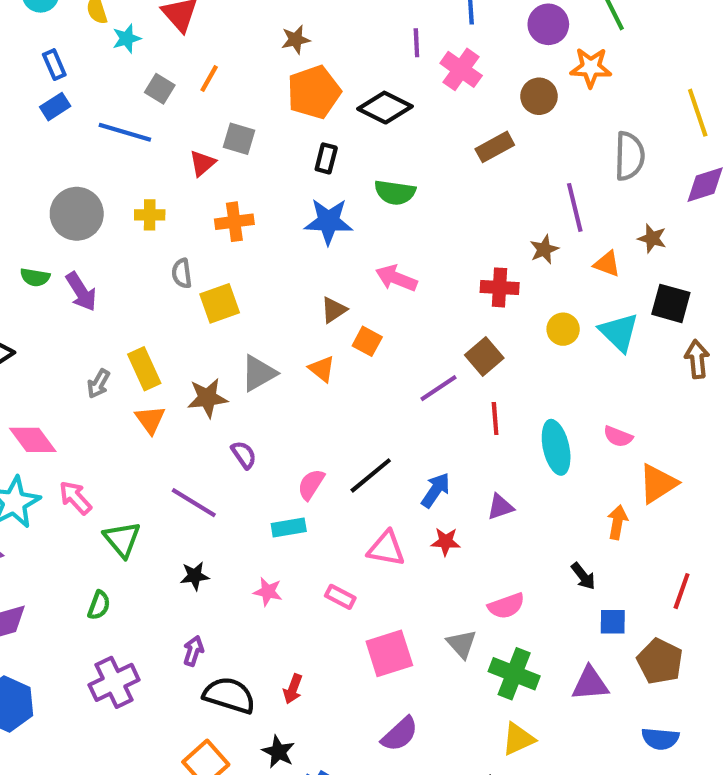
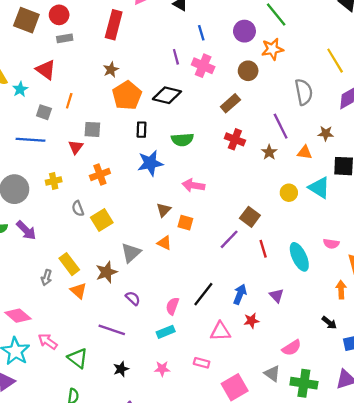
red cross: (500, 287) -> (235, 139), moved, turned 30
purple triangle: (500, 507) -> (277, 295), turned -42

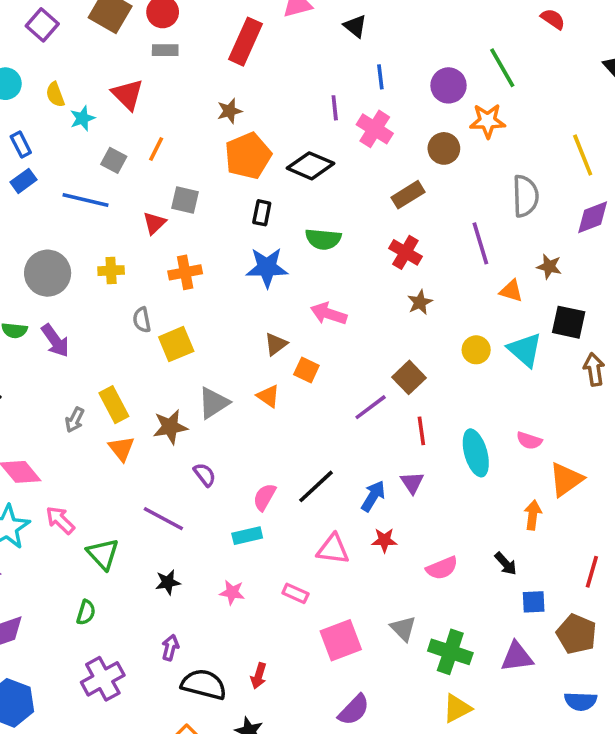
brown star: (269, 152) -> (420, 302), moved
purple triangle: (277, 295) -> (412, 483), moved
pink semicircle: (292, 348) -> (442, 568), moved

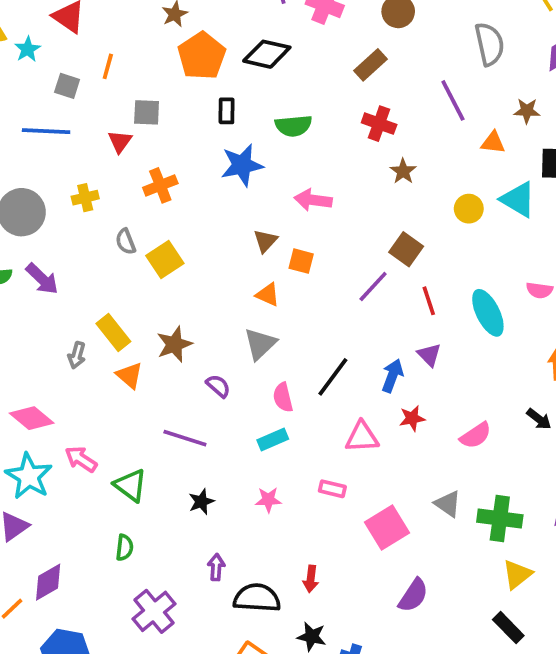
gray triangle: (214, 403) -> (260, 344), moved
pink semicircle: (264, 497) -> (283, 397), turned -32

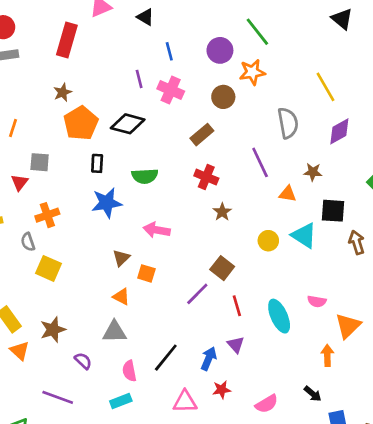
gray semicircle: (126, 242) -> (28, 242), moved
yellow square: (165, 260) -> (48, 268), turned -35
gray triangle: (260, 344) -> (115, 332), turned 40

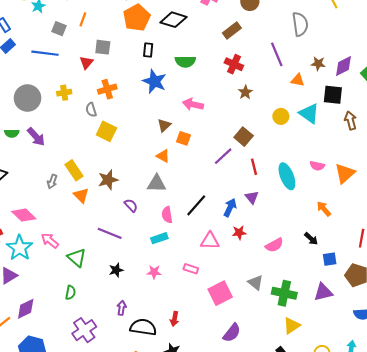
purple diamond: (339, 131) -> (344, 66), moved
blue star: (107, 203) -> (154, 81), turned 30
orange triangle: (348, 326) -> (345, 173), moved
orange arrow: (327, 355) -> (324, 209), turned -42

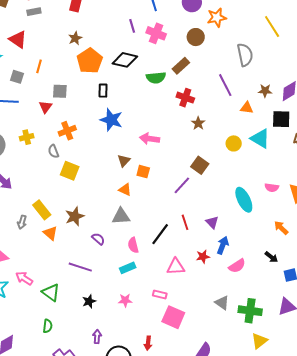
green semicircle: (185, 61) -> (156, 78), moved
red line: (254, 167) -> (185, 222), moved
blue arrow: (230, 208) -> (223, 245), moved
pink square: (220, 293) -> (173, 317), moved, turned -35

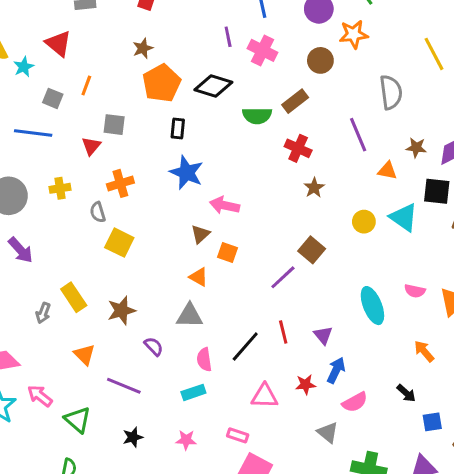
pink arrow: (150, 139) -> (225, 205), moved
orange triangle: (50, 233) -> (84, 354), moved
gray triangle: (222, 303) -> (328, 433), moved

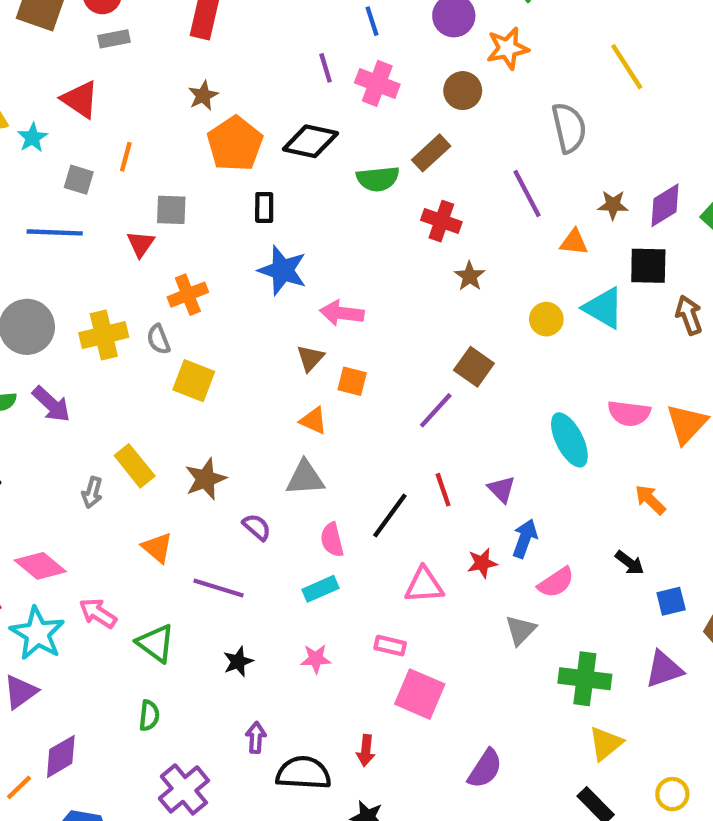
yellow cross: (60, 188) -> (104, 335), moved, size x1.5
pink semicircle: (415, 291) -> (629, 413), size x1.4
gray triangle: (328, 433) -> (521, 630), turned 40

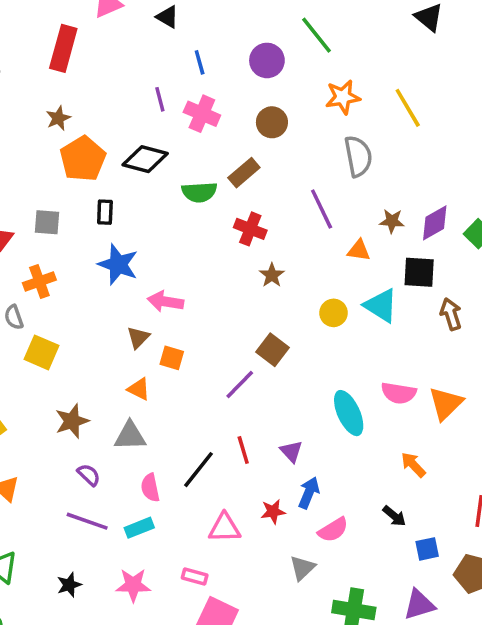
orange star: (508, 48) -> (343, 97), moved
gray square: (171, 210) -> (47, 222), moved
brown star: (205, 479) -> (72, 421), moved
purple line: (218, 588) -> (87, 521), moved
pink star: (316, 659) -> (133, 585), size x1.4

